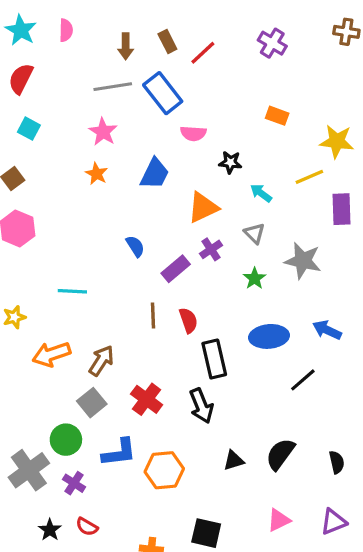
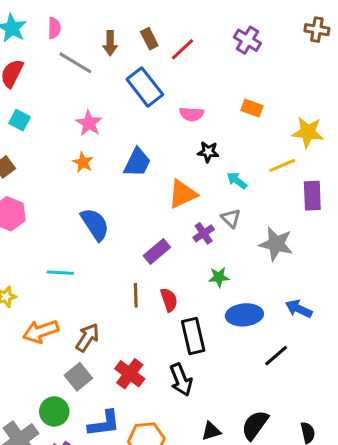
gray line: (113, 87) -> (75, 63), moved, turned 40
pink semicircle: (193, 133) -> (192, 114), moved
blue semicircle: (135, 246) -> (95, 224), moved, size x1.6
purple cross: (211, 249) -> (204, 233), moved
green star: (255, 278) -> (219, 277), moved, turned 30

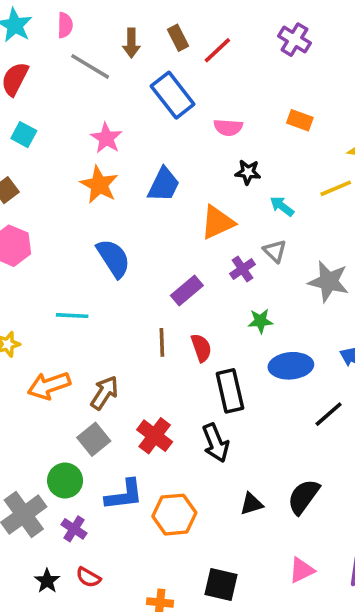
orange star: (83, 162) -> (99, 185), size x1.5

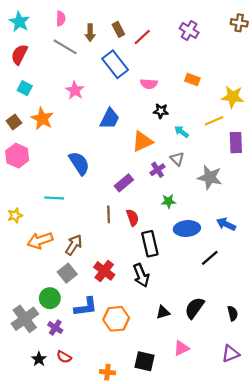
pink semicircle: (65, 25) -> (61, 19), moved
orange star: (99, 185) -> (42, 119), moved
pink triangle: (302, 570) -> (181, 348), moved

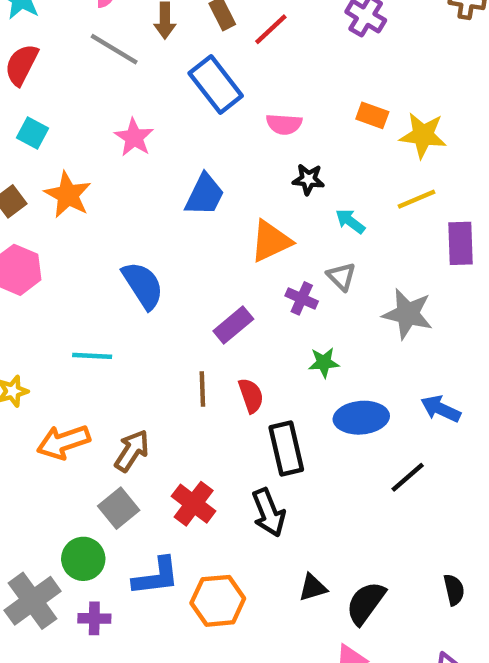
yellow star: (233, 97) -> (423, 135), moved
purple cross: (158, 170) -> (302, 298), turned -32
black semicircle: (195, 308) -> (366, 603), moved
purple cross: (55, 328) -> (94, 618), turned -32

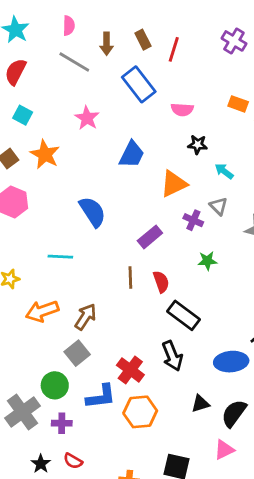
red line: (271, 29) -> (174, 49), turned -30
blue ellipse: (361, 418) -> (231, 362), moved
black rectangle: (286, 449) -> (184, 315), turned -40
red cross: (194, 504) -> (130, 370), moved

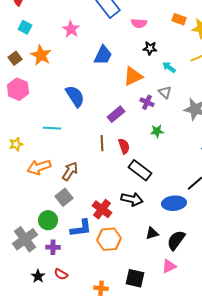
black arrow: (172, 356) -> (132, 199), turned -55

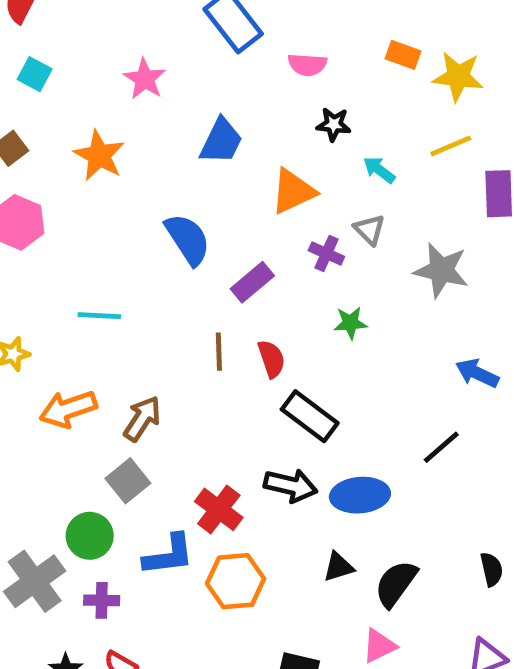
orange star: (41, 55) -> (99, 155), moved
blue semicircle: (75, 96) -> (188, 239), moved
blue ellipse: (174, 203) -> (360, 495), moved

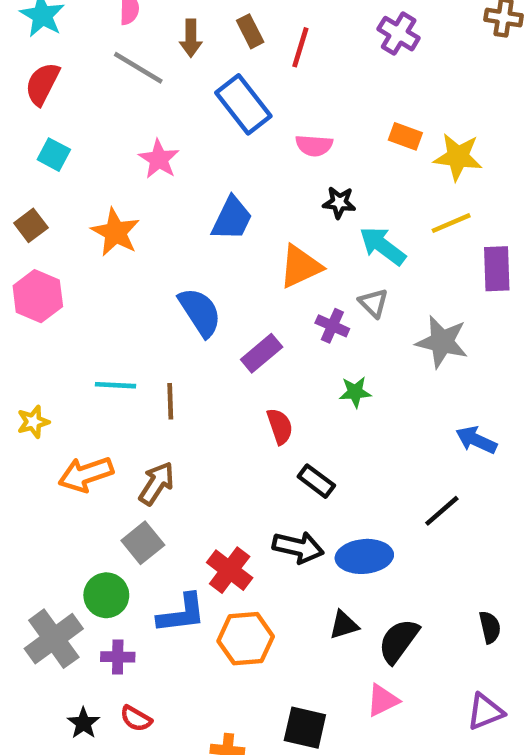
cyan arrow: (379, 170) -> (383, 246), size x1.5
brown line: (219, 352) -> (170, 401), moved
black rectangle: (310, 416) -> (316, 481), size x0.7

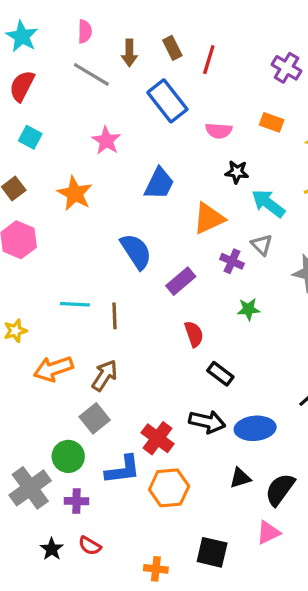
purple cross: (399, 34) -> (287, 68), moved
orange rectangle: (405, 136) -> (272, 122), moved

